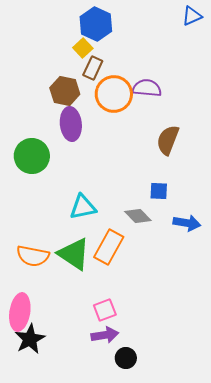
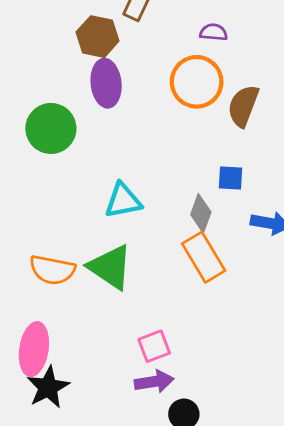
purple semicircle: (147, 88) -> (214, 32), size x0.7
orange circle: (114, 94) -> (197, 82), moved
gray diamond: (138, 216) -> (201, 213), turned 64
orange rectangle: (109, 247) -> (204, 257), moved, turned -60

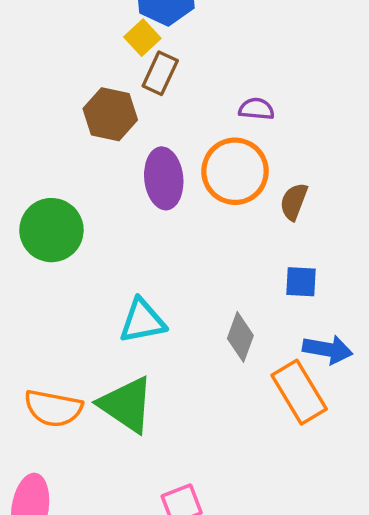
purple ellipse: (106, 83) -> (164, 178), moved
brown semicircle: (243, 106) -> (294, 202), size x0.7
blue square: (231, 178) -> (301, 282), moved
orange rectangle: (204, 257) -> (299, 392), moved

